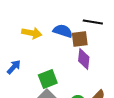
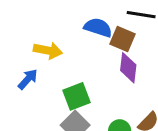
yellow arrow: (32, 33) -> (48, 50), moved
brown square: (80, 39) -> (122, 39), turned 30

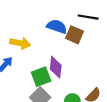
purple diamond: (128, 68) -> (56, 67), moved

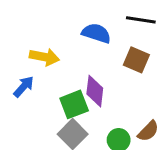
brown square: (74, 35) -> (136, 60), moved

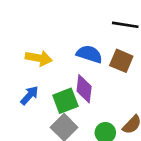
blue semicircle: (96, 33) -> (89, 54), moved
blue arrow: (24, 87) -> (29, 95), moved

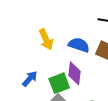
yellow arrow: (39, 58) -> (46, 39), moved, turned 55

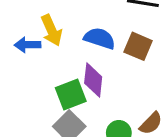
blue arrow: (30, 79) -> (27, 45), moved, turned -133

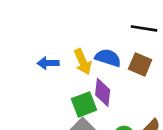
yellow arrow: (52, 30) -> (83, 62), moved

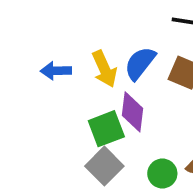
blue semicircle: (108, 58) -> (140, 63), turned -70

